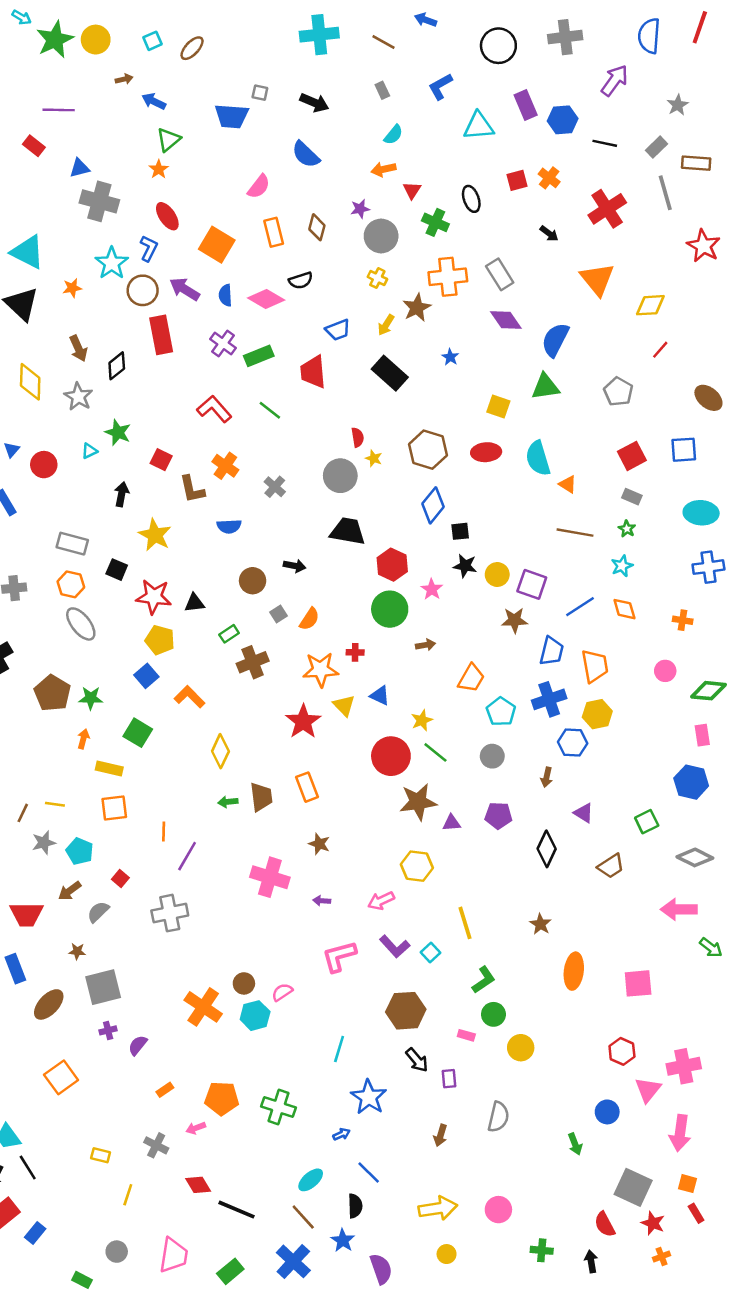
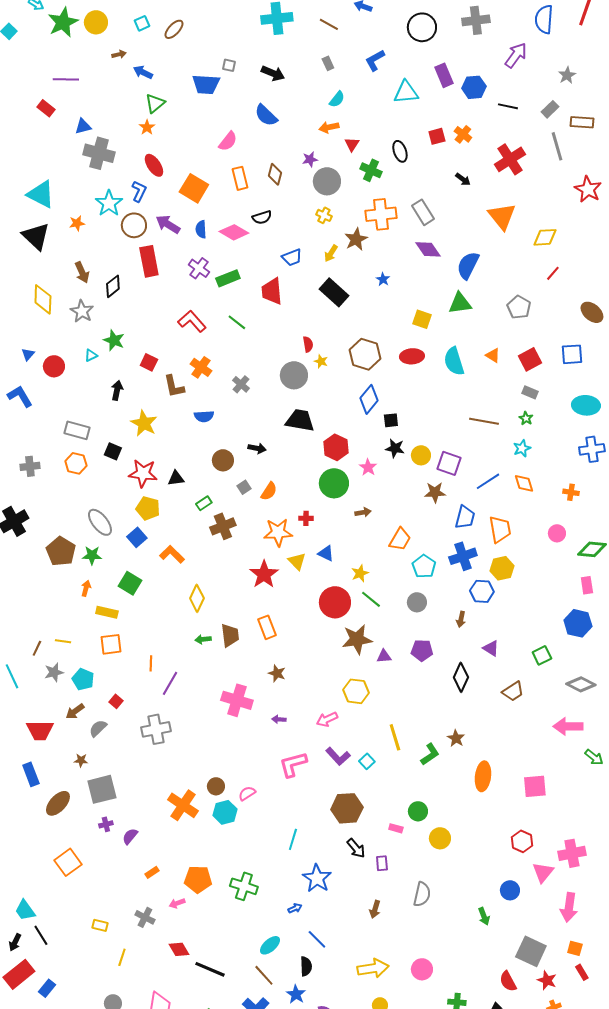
orange triangle: (568, 484) -> (493, 355), moved
gray ellipse: (81, 624) -> (100, 522), moved
green L-shape: (484, 980) -> (430, 754), moved

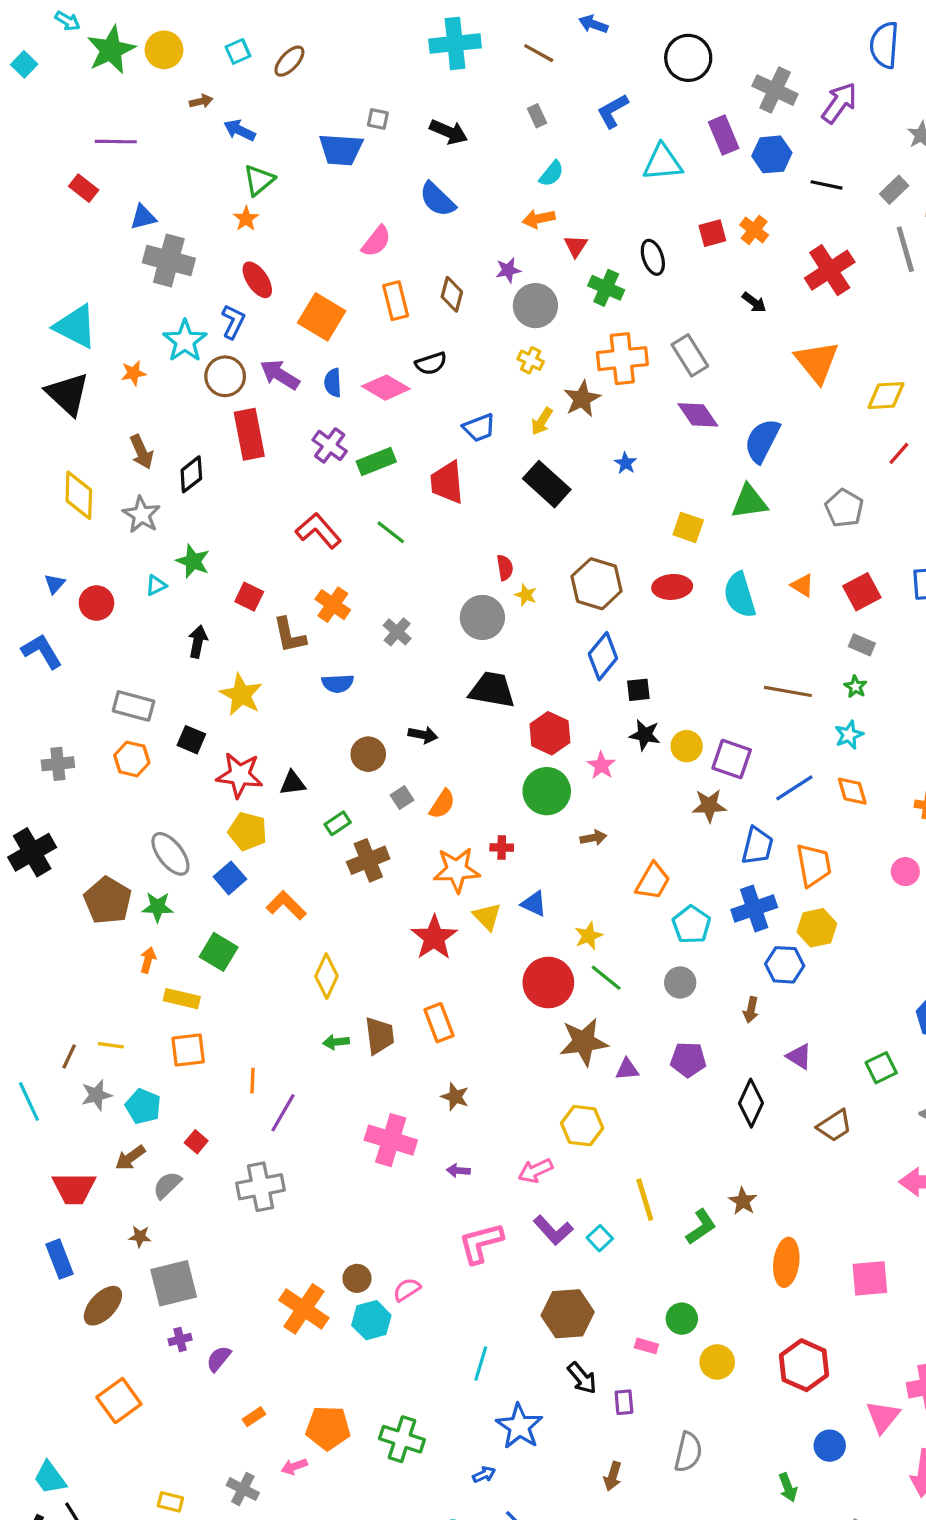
gray cross: (476, 20) -> (775, 90), moved, turned 32
red hexagon: (522, 841) -> (804, 1365), moved, size x1.4

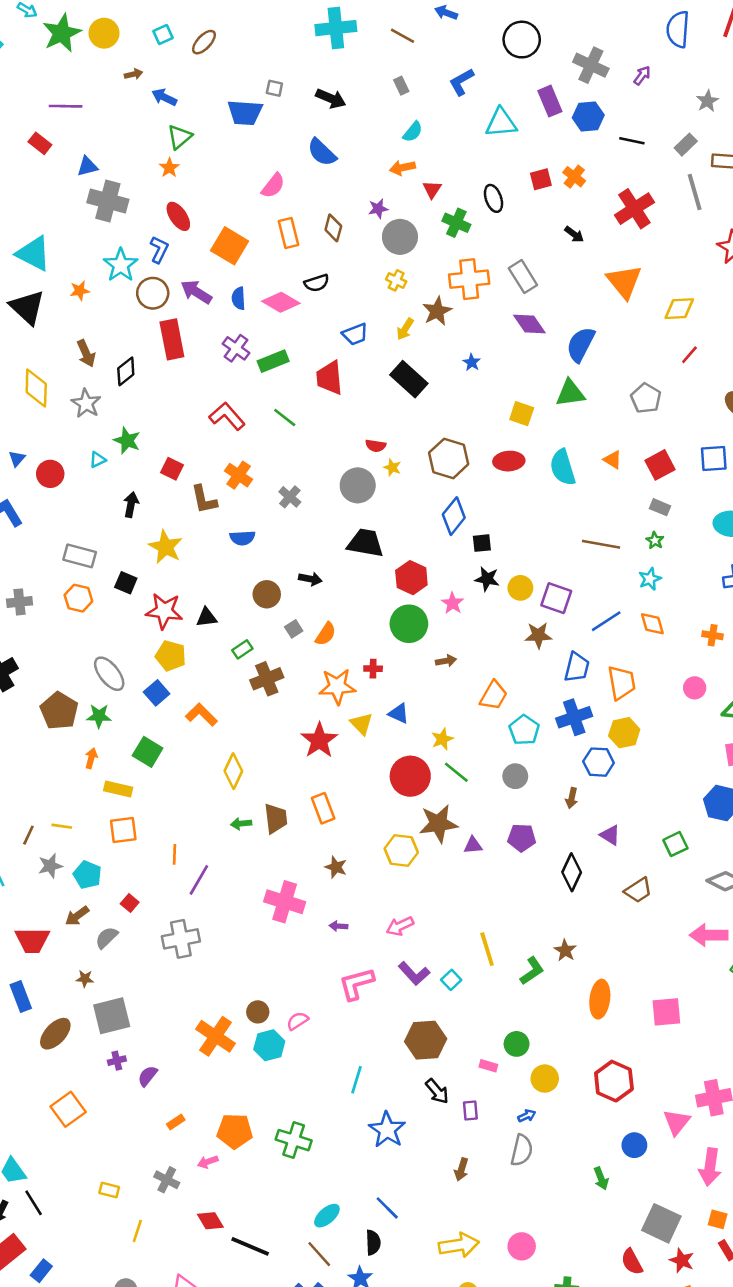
purple arrow: (839, 103) -> (642, 75), size x0.6
red semicircle: (505, 568) -> (376, 446), turned 108
yellow hexagon: (582, 1126) -> (401, 851), moved
blue arrow: (484, 1475) -> (527, 1116), moved

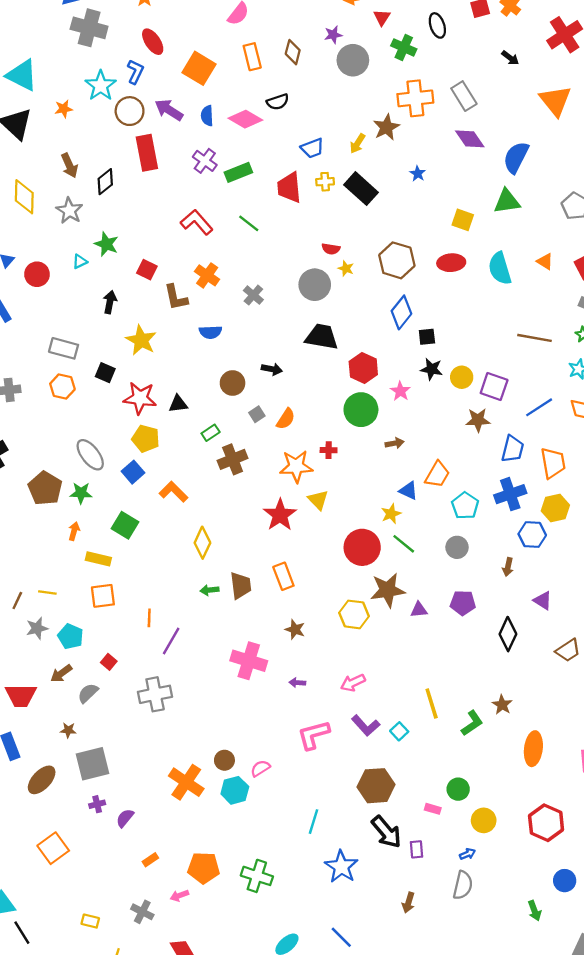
yellow cross: (396, 280) -> (325, 182), moved, turned -30
blue triangle: (399, 713) -> (408, 491), moved
black arrow: (437, 1091) -> (386, 832), size x1.4

